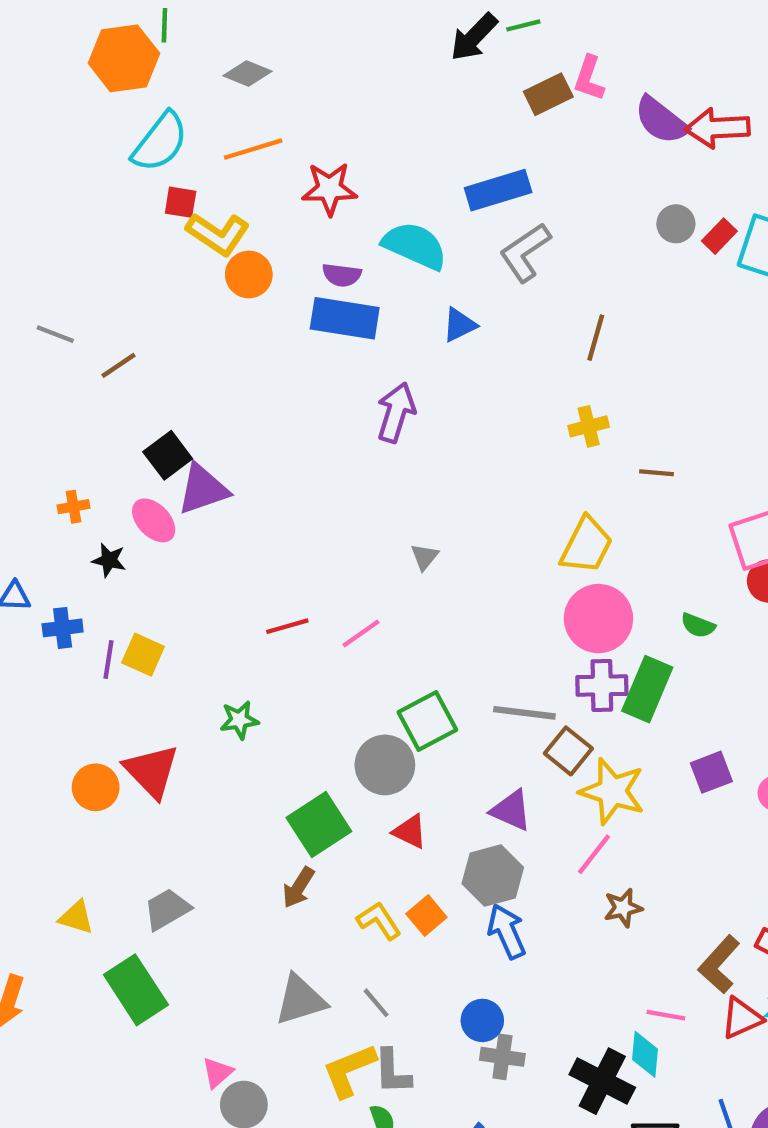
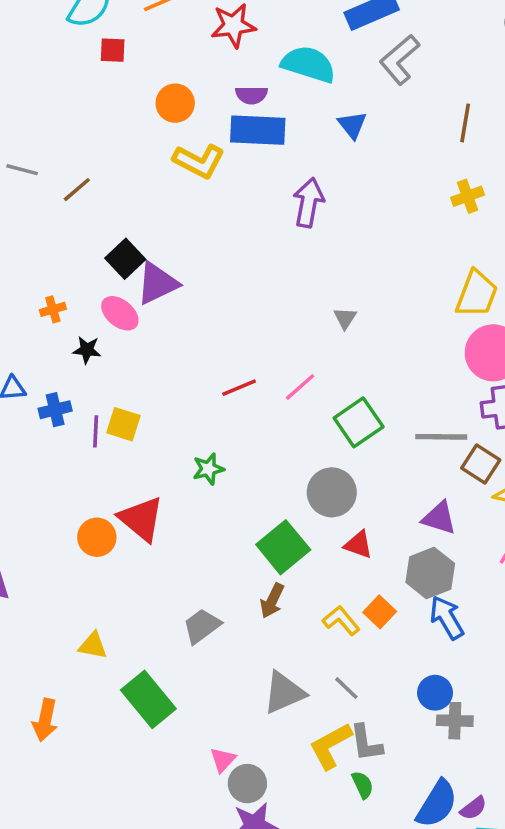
yellow L-shape: (218, 234) -> (199, 161), moved
blue triangle: (459, 325) -> (352, 125), turned -36
green square: (427, 721) -> (359, 422), moved
gray trapezoid: (167, 909) -> (202, 626), moved

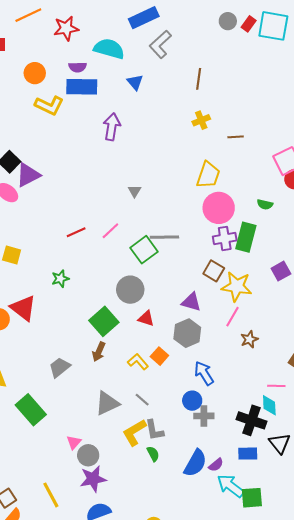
gray line: (441, 437) -> (164, 237), moved
blue arrow: (447, 618) -> (204, 373), moved

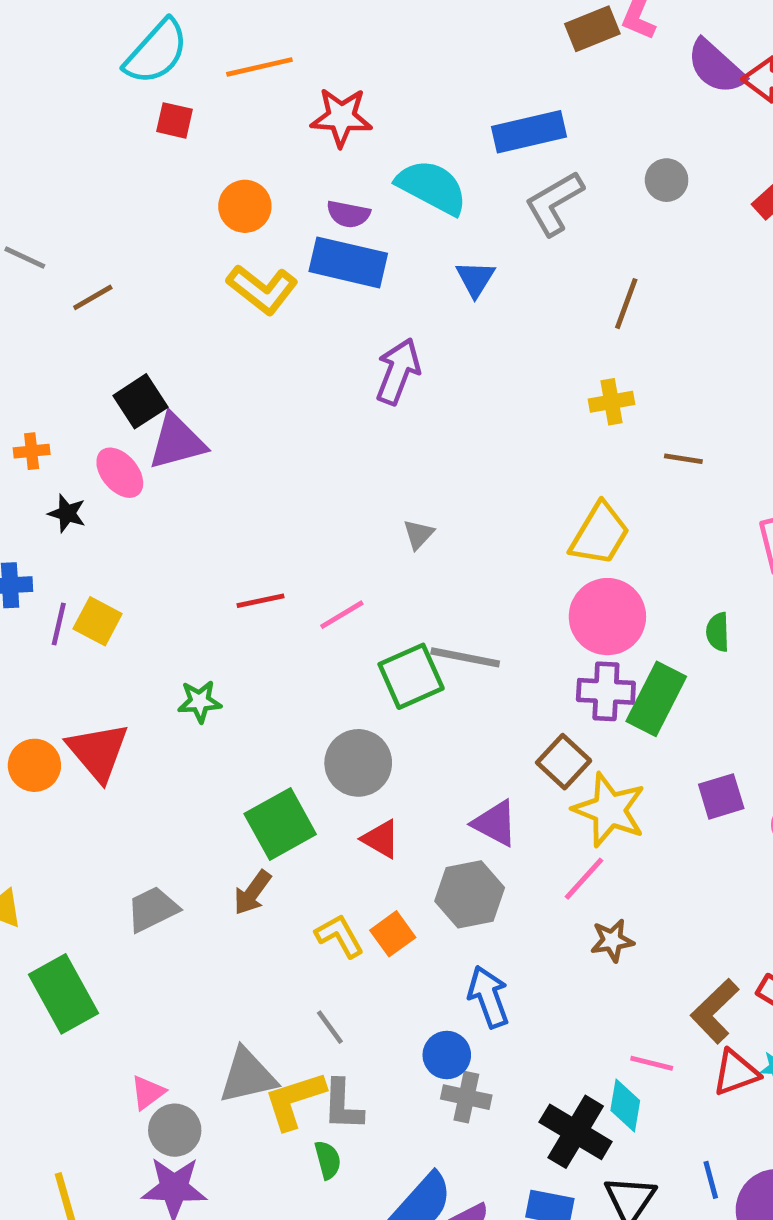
gray circle: (228, 21) -> (667, 180), moved
green semicircle: (265, 204) -> (718, 632), turned 63
gray triangle: (107, 403) -> (248, 1076), moved

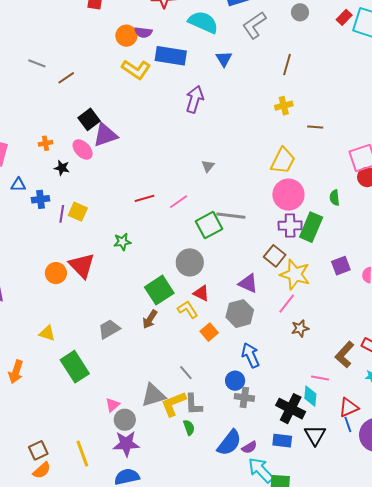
purple semicircle: (348, 214) -> (143, 32), moved
yellow L-shape: (339, 936) -> (188, 310), moved
red triangle: (736, 1073) -> (349, 407), moved

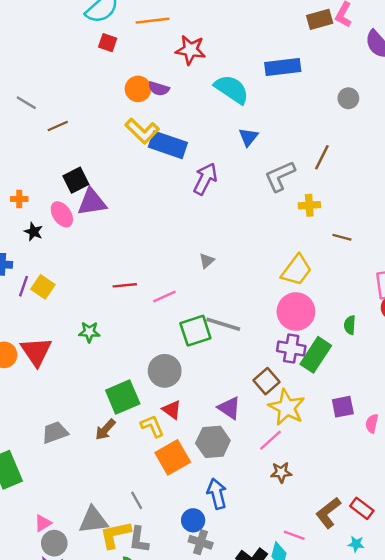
gray L-shape: (254, 25) -> (280, 176), moved
blue rectangle: (171, 56) -> (168, 145), moved
orange square: (209, 332) -> (173, 457), size x1.6

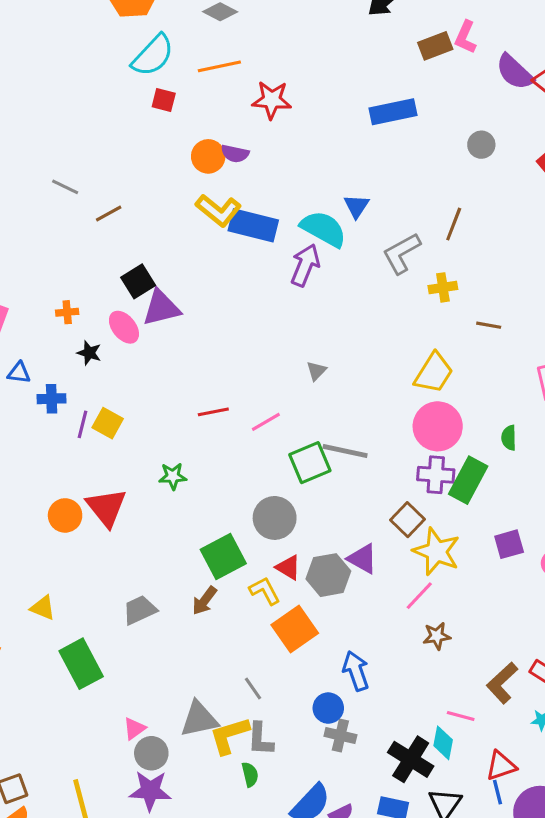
cyan semicircle: (232, 89) -> (323, 229), moved
gray hexagon: (213, 442) -> (328, 575), moved

